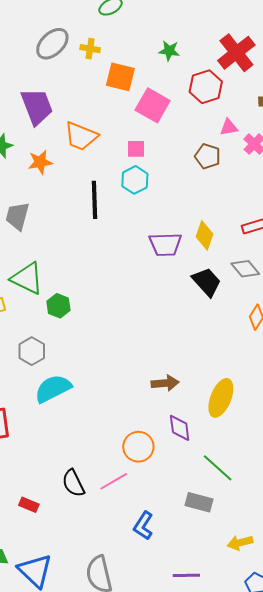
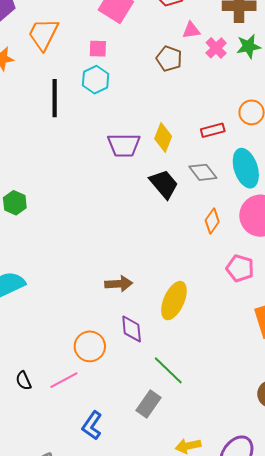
orange trapezoid: (81, 136) -> (43, 34), turned 93
black semicircle: (73, 483) -> (23, 381), size x0.7
gray rectangle: (199, 502) -> (148, 404), turned -72

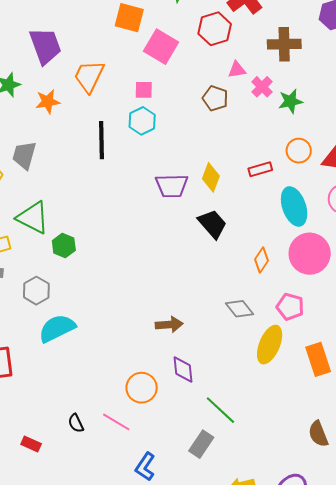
green star: (249, 46) -> (290, 101), moved
gray diamond: (203, 172) -> (240, 309), moved
yellow ellipse: (174, 301) -> (270, 345), moved
pink line: (64, 380) -> (116, 422), turned 60

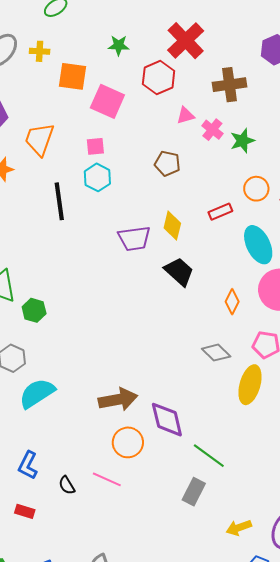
brown pentagon: (215, 98) -> (167, 164), moved
brown arrow: (169, 325) -> (118, 399), moved, size x1.4
purple diamond: (183, 369) -> (167, 420), size x1.4
blue L-shape: (145, 467) -> (28, 465), moved

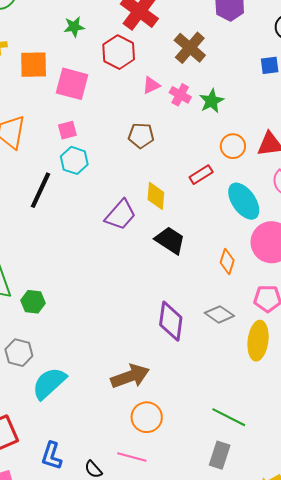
brown cross: (230, 85) -> (190, 48), turned -32
black line: (59, 201) -> (40, 190), turned 42
purple trapezoid: (134, 238) -> (120, 215), turned -32
purple diamond: (167, 420) -> (171, 321), moved, turned 30

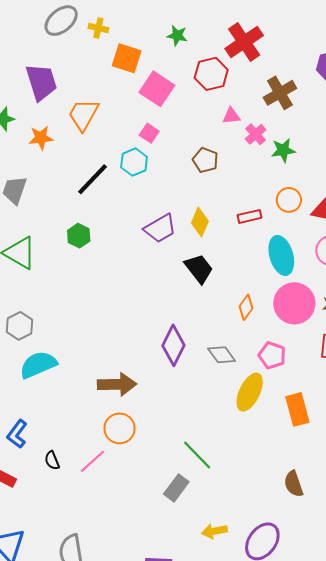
pink square: (67, 130) -> (149, 133), moved, turned 30
green hexagon: (33, 302) -> (79, 236), moved
pink line: (132, 457) -> (93, 461), turned -76

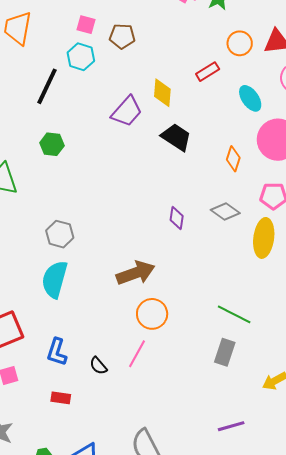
brown pentagon: (205, 160) -> (122, 36), moved
cyan ellipse: (281, 255) -> (250, 98), size x0.7
gray hexagon: (20, 326) -> (60, 234), moved
purple diamond: (173, 345) -> (177, 218), size x0.6
cyan semicircle: (38, 365) -> (55, 279), turned -33

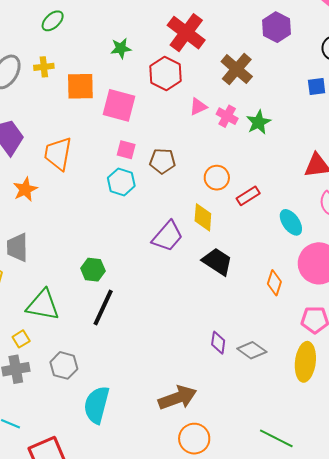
orange circle: (240, 43) -> (217, 178), moved
black line: (47, 86) -> (103, 307), moved
gray diamond: (225, 212) -> (252, 350), moved
gray hexagon: (60, 234) -> (64, 365), moved

